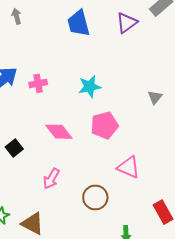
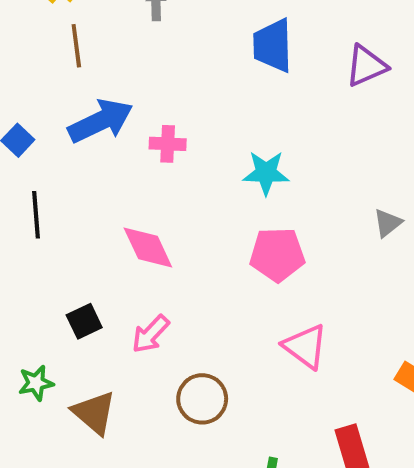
pink diamond: (59, 132) -> (148, 247), moved
black square: (14, 148) -> (84, 321), moved
brown circle: (95, 198) -> (202, 399), moved

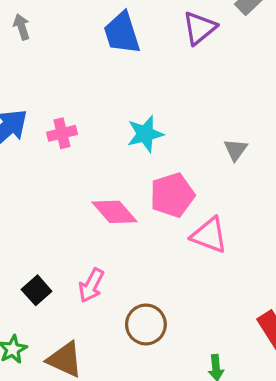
gray triangle: (388, 223) -> (236, 150), moved
pink diamond: (148, 247) -> (114, 212), moved
pink triangle: (305, 346) -> (209, 235), moved

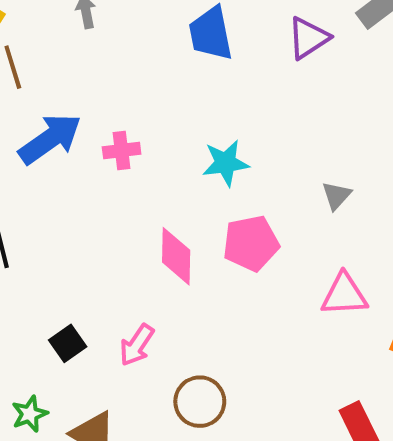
pink diamond: (114, 212) -> (176, 256), turned 36
pink triangle: (209, 235) -> (344, 295), moved, turned -30

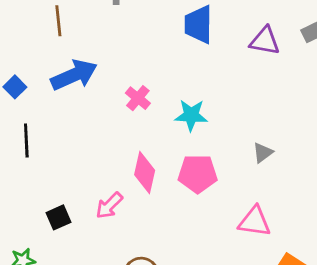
purple triangle: (308, 38) -> (265, 41), turned 32
pink cross: (122, 151) -> (138, 98), moved, turned 35
pink arrow: (137, 345) -> (109, 205), moved

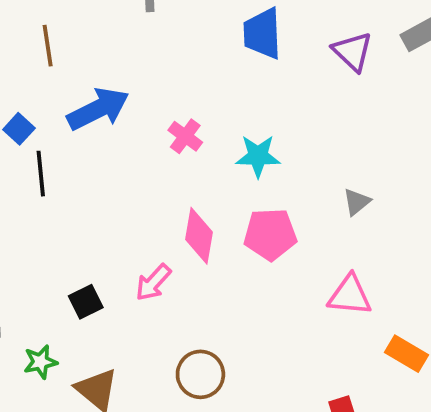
brown line: (58, 21) -> (48, 46), moved
purple triangle: (265, 41) -> (353, 52), turned 36
black line: (26, 141) -> (41, 174), moved

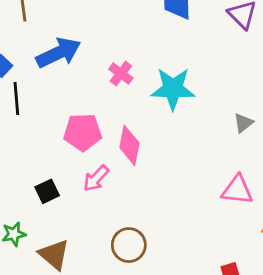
cyan star: (258, 156) -> (173, 89), size x1.4
pink pentagon: (270, 234) -> (83, 132), moved

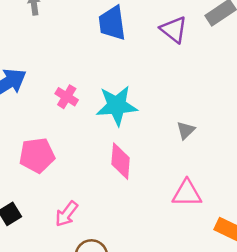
pink diamond: (129, 145) -> (121, 161), moved
pink arrow: (96, 178) -> (67, 214), moved

